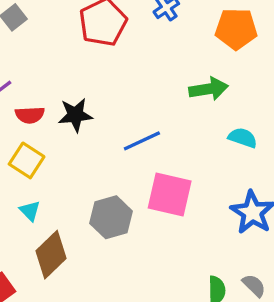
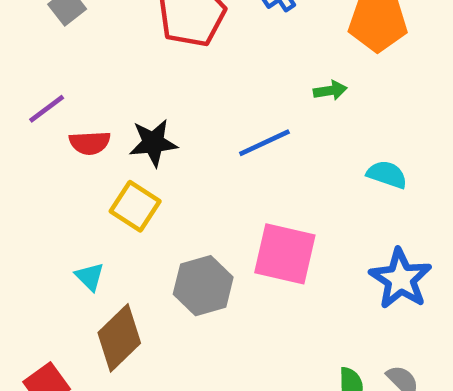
green arrow: (209, 89) -> (330, 91), moved, size x0.6
blue line: (142, 141) -> (264, 143), moved
yellow square: (27, 160) -> (135, 206), moved

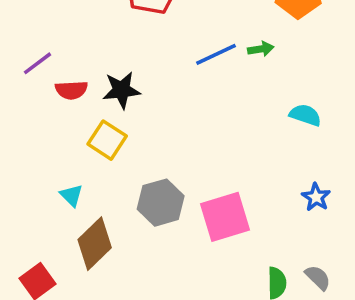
blue line: (264, 143) -> (216, 54), moved
pink square: (285, 254) -> (225, 217), moved, turned -30
blue star: (401, 279) -> (316, 197), size x0.6

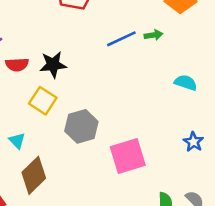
gray hexagon: (161, 203) -> (81, 126), moved

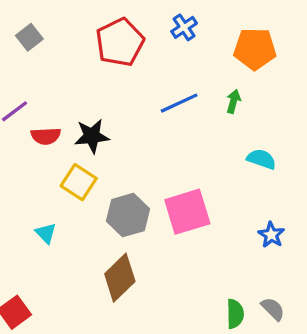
green arrow: (154, 35) -> (233, 101), moved, turned -66
pink square: (128, 156) -> (187, 212), moved
brown diamond: (34, 175) -> (120, 278), moved

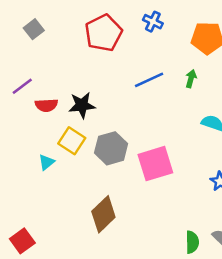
blue cross: (184, 27) -> (153, 22), turned -30
gray hexagon: (128, 215) -> (111, 148), moved
cyan triangle: (46, 233) -> (46, 162), moved, turned 36

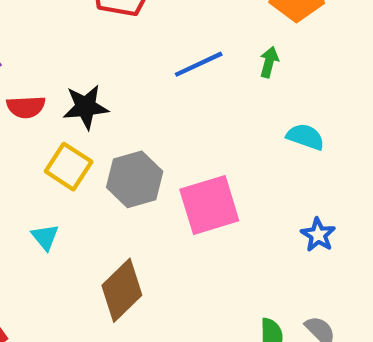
cyan triangle: (46, 162) -> (45, 237), moved, turned -30

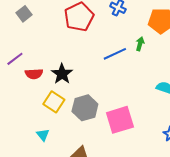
green arrow: (269, 62) -> (140, 44), moved
black star: (86, 107) -> (62, 74), turned -30

